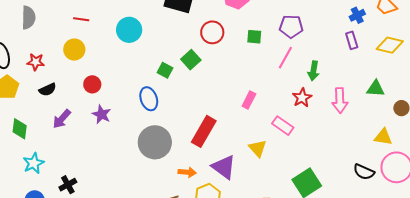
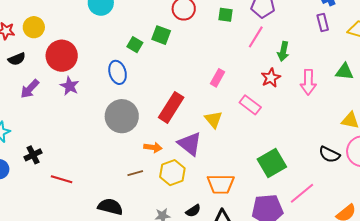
yellow circle: (74, 50) -> (34, 27), moved
green square: (191, 60) -> (161, 35), turned -30
red circle: (92, 84) -> (62, 56), size x1.8
yellow triangle: (258, 148) -> (213, 119), moved

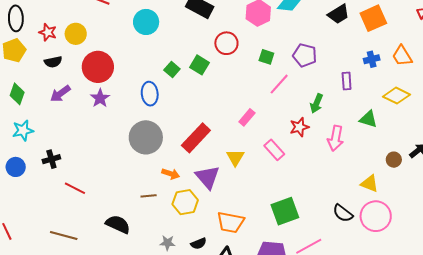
purple rectangle: (323, 22) -> (347, 81), moved
pink line: (256, 37) -> (279, 84), moved
green triangle: (345, 72) -> (368, 119), moved

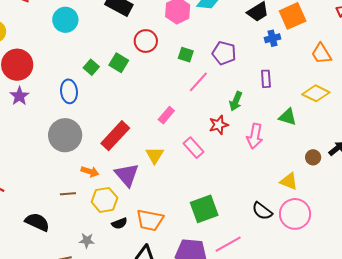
blue cross: (372, 59) -> (273, 38), moved
black semicircle: (199, 244) -> (119, 223), moved

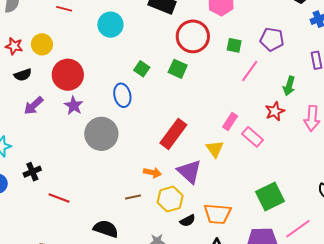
red circle: (146, 41) -> (193, 36), size x1.4
green square: (119, 63) -> (178, 69), moved
pink rectangle: (166, 115) -> (230, 121), moved
gray circle: (65, 135) -> (101, 134), moved

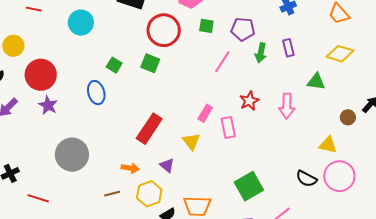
green square: (234, 45) -> (206, 26), moved
green arrow: (289, 86) -> (261, 53), moved
gray circle: (101, 134) -> (72, 155), moved
pink rectangle: (252, 137) -> (228, 128), turned 40
purple triangle: (189, 172) -> (167, 165), size x0.6

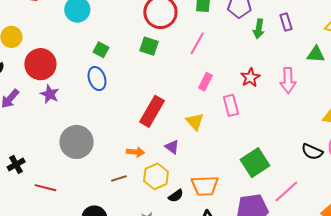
pink line: (222, 62) -> (197, 43), moved
green square: (114, 65) -> (101, 50), moved
pink rectangle: (205, 113) -> (205, 82), moved

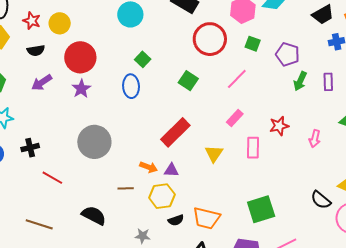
green square: (149, 46) -> (188, 81), moved
pink arrow: (288, 80) -> (315, 139), size x0.7
purple triangle: (172, 147) -> (171, 170), moved, turned -49
black semicircle: (312, 152) -> (321, 200), moved

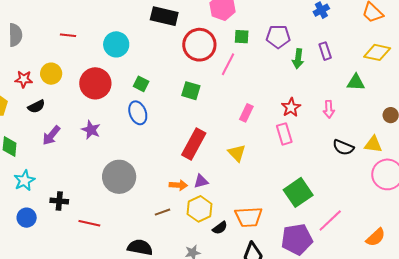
red circle: (80, 57) -> (95, 83), moved
pink line: (237, 79) -> (228, 64), moved
black cross: (30, 148) -> (59, 201), turned 36
pink rectangle: (253, 148) -> (284, 134), moved
black semicircle: (321, 200) -> (343, 147), moved

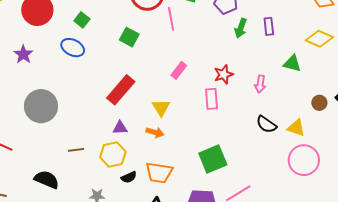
pink line: (228, 64) -> (171, 19), turned -50
blue ellipse: (138, 113) -> (73, 48), turned -55
orange arrow: (178, 185) -> (155, 132), moved

